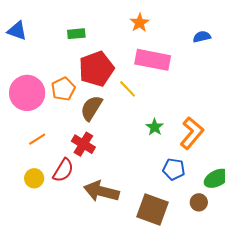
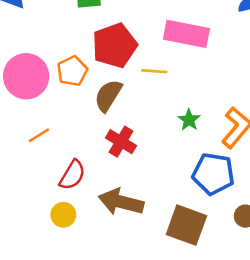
yellow line: (128, 89) -> (154, 71), turned -42
red cross: (83, 144) -> (121, 142), moved
blue pentagon: (174, 169) -> (213, 174), size x1.5
yellow circle: (34, 178) -> (63, 215), moved

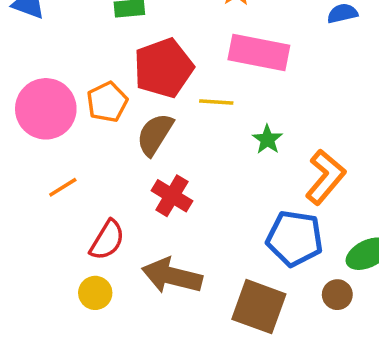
green star: (189, 120) -> (267, 139), moved

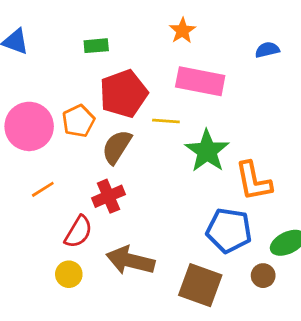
green star: (267, 139) -> (207, 151), size x1.8
orange L-shape: (325, 177) -> (254, 181), turned 129
red cross: (172, 196) -> (109, 196), moved, turned 36

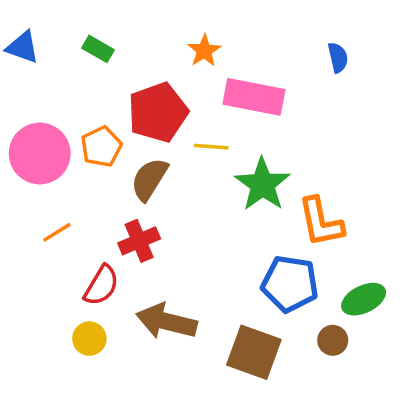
orange star: (182, 31) -> (204, 51), moved
green rectangle: (96, 46) -> (98, 49), moved, turned 35
blue semicircle: (267, 50) -> (338, 58), turned 90

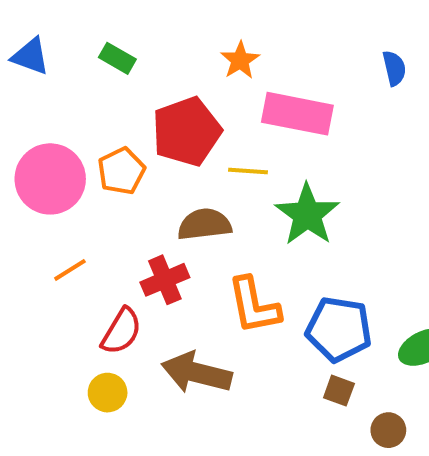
brown semicircle: (149, 179) -> (204, 224), moved, turned 51
orange L-shape: (321, 222) -> (254, 306), moved
brown circle: (333, 340) -> (388, 430), moved
brown square: (254, 352) -> (339, 391), moved, size x0.5

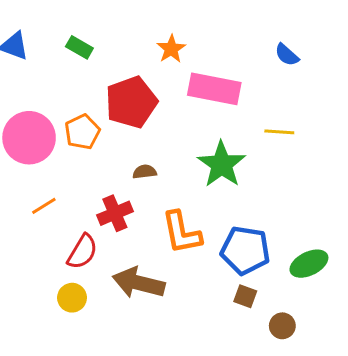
blue semicircle: (394, 68) -> (287, 55), turned 145
yellow line: (248, 171) -> (279, 132), moved
brown semicircle: (204, 224) -> (145, 172), size x0.6

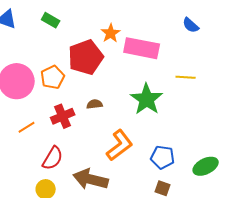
orange star: (171, 49) -> (111, 33), moved
red cross: (115, 213) -> (63, 116), moved
orange L-shape: (182, 233) -> (120, 145), turned -116
blue pentagon: (245, 250) -> (163, 157), size x0.7

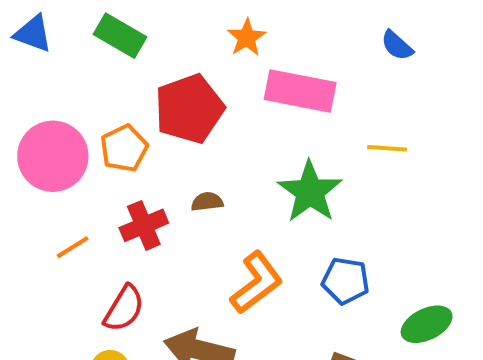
green rectangle: (51, 20) -> (120, 36), size x1.4
orange star: (111, 33) -> (247, 38), moved
blue pentagon: (163, 157) -> (345, 281), moved

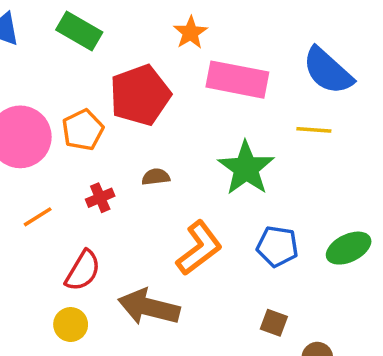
blue semicircle: (397, 45) -> (328, 71), moved, size x1.8
red cross: (144, 225) -> (100, 198), size x0.7
green ellipse: (427, 324) -> (349, 248), moved

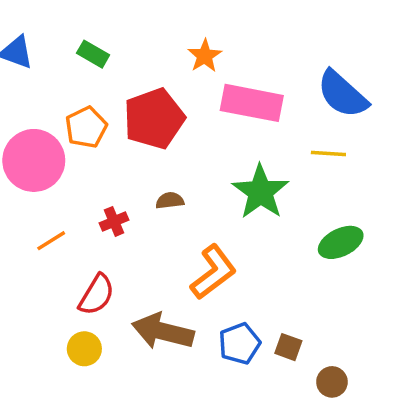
green rectangle: (79, 31) -> (93, 54), size x0.7
orange pentagon: (83, 130) -> (86, 127), moved
blue pentagon: (277, 246) -> (240, 344), moved, turned -30
green ellipse: (349, 248) -> (341, 242), moved

